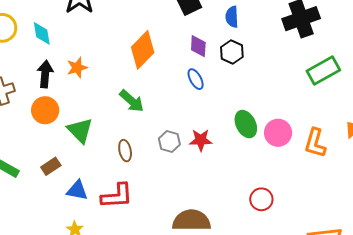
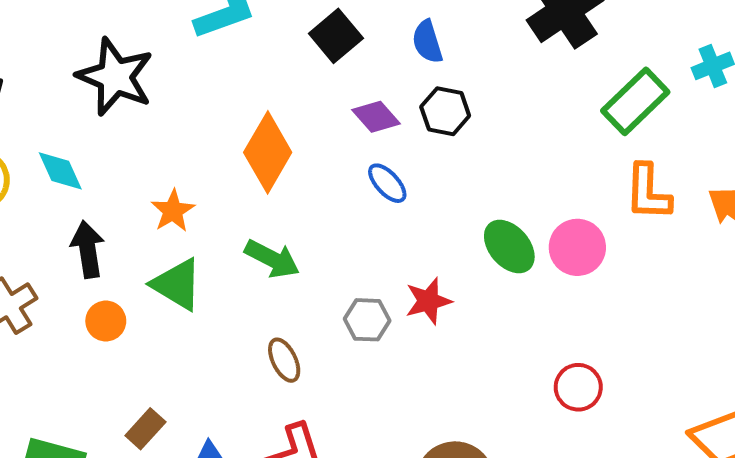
purple diamond: (198, 46) -> (376, 117), turned -30
orange star: (77, 68) -> (173, 211), moved
orange circle: (45, 110) -> (106, 321), size x0.7
green triangle: (80, 130) -> (177, 284), moved
orange L-shape: (315, 143) -> (648, 192), moved

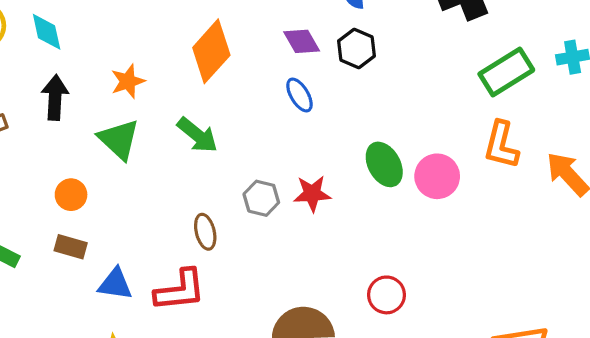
orange circle: (106, 321) -> (71, 195), moved
brown ellipse: (284, 360) -> (205, 232), moved
red circle: (578, 387) -> (386, 295), moved
brown rectangle: (145, 429) -> (71, 247), turned 52

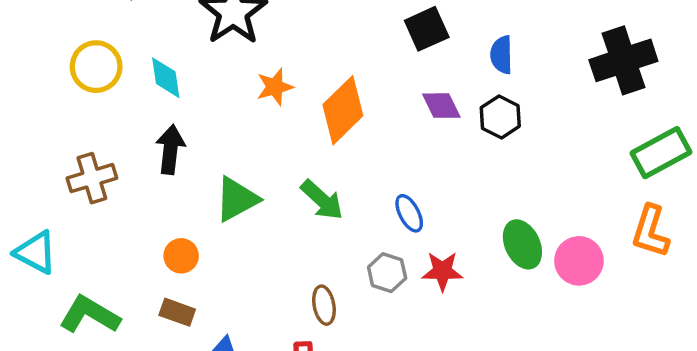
orange star: (128, 81) -> (275, 87), moved
blue ellipse: (299, 95) -> (409, 213), moved
green triangle: (119, 139) -> (237, 199), turned 45

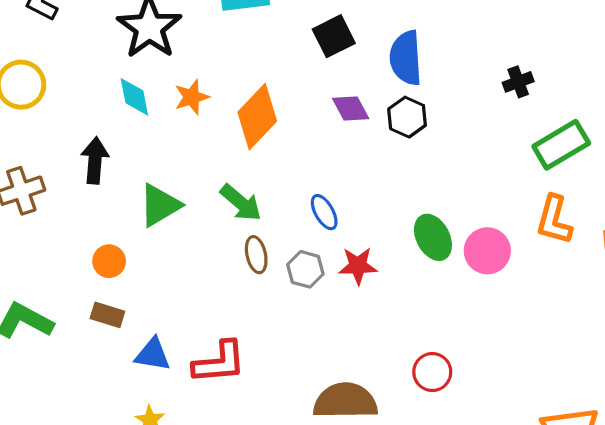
blue semicircle: (501, 55) -> (406, 58), size x1.5
black cross: (623, 60) -> (518, 82), moved, size x0.5
cyan diamond: (166, 78) -> (134, 97), moved
brown ellipse: (324, 305) -> (256, 255), moved

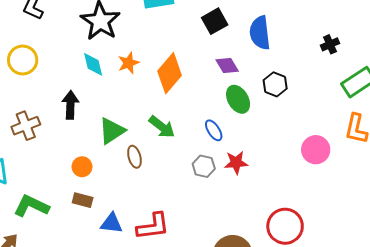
black hexagon: (407, 117) -> (275, 84), moved
green ellipse: (433, 237) -> (238, 99), moved
brown ellipse: (256, 255) -> (134, 157), moved
red circle: (432, 372) -> (285, 226), size x1.5

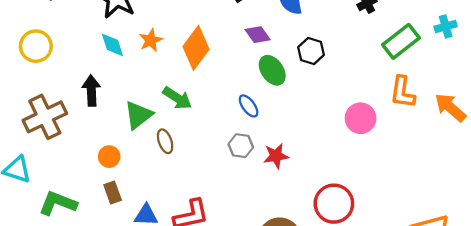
brown cross: (26, 126) -> (45, 117), size x1.4
green arrow: (162, 127) -> (177, 98), moved
red star: (236, 163) -> (276, 156), moved
brown rectangle: (83, 200) -> (113, 193), turned 60

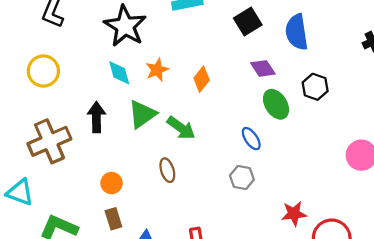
orange diamond: (196, 48) -> (202, 79), size x0.6
green triangle: (138, 115) -> (142, 114), moved
red star: (276, 156) -> (294, 214), moved

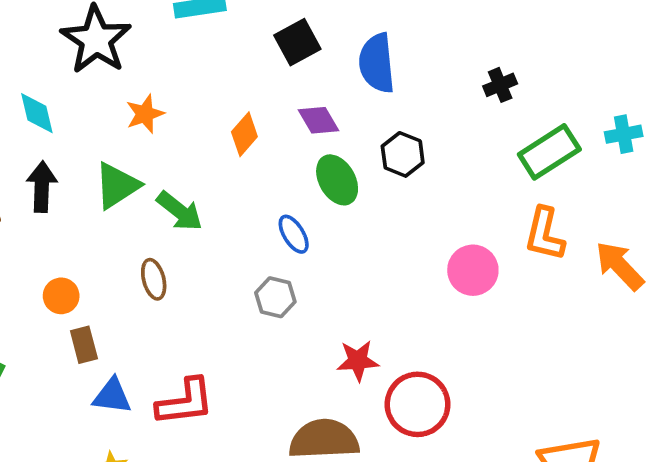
cyan diamond: (119, 73) -> (37, 113), moved
orange diamond: (202, 79) -> (244, 134), moved
brown rectangle: (113, 219) -> (84, 345), moved

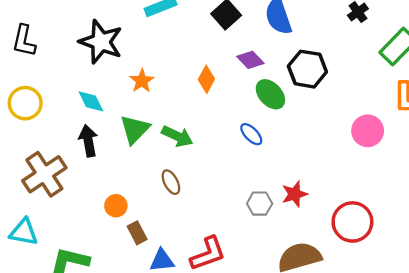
cyan diamond: (37, 113) -> (91, 101), moved
black hexagon: (403, 154) -> (307, 69), size x1.4
gray hexagon: (275, 297) -> (260, 204), moved
red star: (358, 361) -> (295, 194), moved

